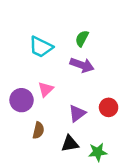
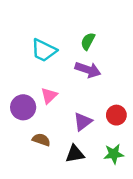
brown semicircle: (38, 130) -> (41, 140), turned -84
green star: (98, 152) -> (114, 154), moved

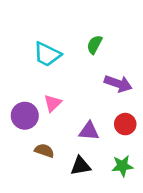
purple arrow: (88, 70) -> (118, 84), moved
purple triangle: (83, 122) -> (89, 131), turned 42

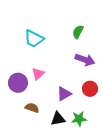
green semicircle: (95, 45) -> (78, 32), moved
purple triangle: (89, 131) -> (64, 94), turned -35
green star: (122, 166) -> (79, 119), moved

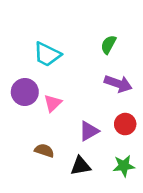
purple circle: (18, 83) -> (25, 92), moved
green star: (79, 119) -> (124, 166), moved

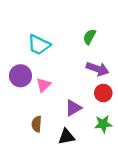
red circle: (125, 124) -> (103, 93), moved
brown semicircle: (44, 151) -> (37, 124), turned -105
green star: (124, 166) -> (103, 124), moved

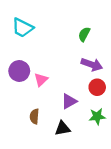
cyan trapezoid: (39, 45) -> (22, 28), moved

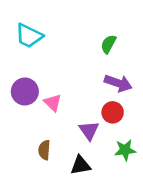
pink triangle: (41, 80) -> (53, 103), turned -32
red circle: (97, 87) -> (113, 112), moved
purple triangle: (69, 101) -> (89, 130), turned -35

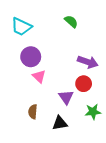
green semicircle: (108, 44) -> (71, 21), moved, turned 104
purple circle: (25, 91) -> (31, 57), moved

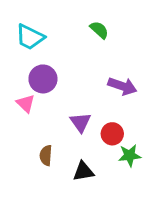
pink triangle: (39, 76) -> (26, 103), moved
red circle: (84, 84) -> (112, 134), moved
purple triangle: (66, 97) -> (80, 122), moved

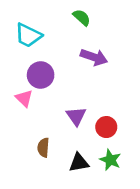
green semicircle: (99, 30) -> (82, 18), moved
purple arrow: (122, 86) -> (94, 57), moved
green star: (130, 155) -> (110, 160), moved, turned 30

